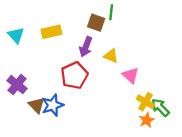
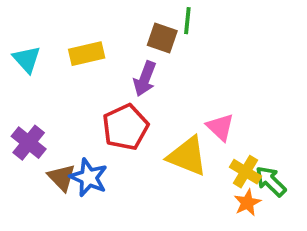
yellow triangle: (111, 56) -> (187, 156), moved, size x1.6
blue star: (53, 105) -> (89, 177), turned -30

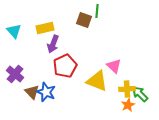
purple arrow: (145, 79) -> (53, 44), moved
yellow cross: (245, 172) -> (127, 89), turned -35

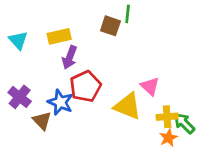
blue star: (46, 92) -> (60, 102), moved

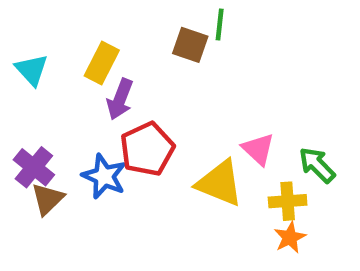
yellow rectangle: (59, 36) -> (102, 63), turned -50
brown triangle: (42, 121) -> (47, 199), moved, turned 30
green arrow: (184, 123) -> (317, 165), moved

